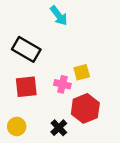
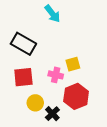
yellow circle: (17, 126) -> (35, 103), moved

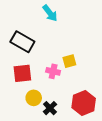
red hexagon: (76, 96) -> (84, 103), moved

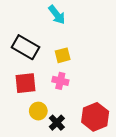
yellow square: (69, 61) -> (63, 55), moved

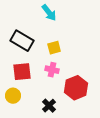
yellow circle: (38, 111) -> (13, 96), moved
red hexagon: (95, 117) -> (76, 88), moved

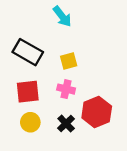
yellow circle: (13, 96) -> (30, 122), moved
black cross: (49, 106) -> (66, 124), moved

